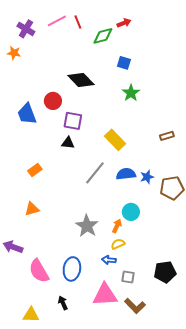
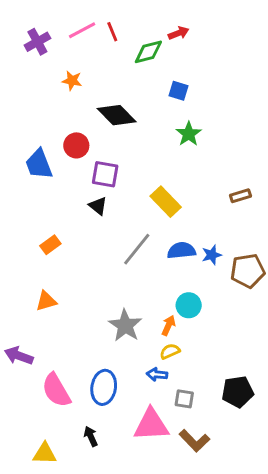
purple cross: (26, 29) -> (37, 42), turned 30
orange star: (14, 53) -> (72, 81), moved
black triangle: (68, 143) -> (98, 206), turned 32

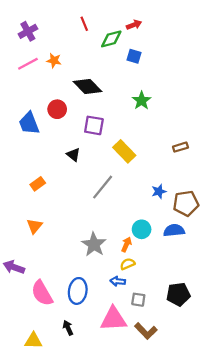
pink line: (82, 30) -> (28, 64), moved
blue square: (179, 91) -> (134, 56), moved
purple square: (105, 174) -> (94, 125), moved
blue semicircle: (181, 251) -> (174, 230), moved
orange triangle: (46, 301) -> (34, 226), turned -35

